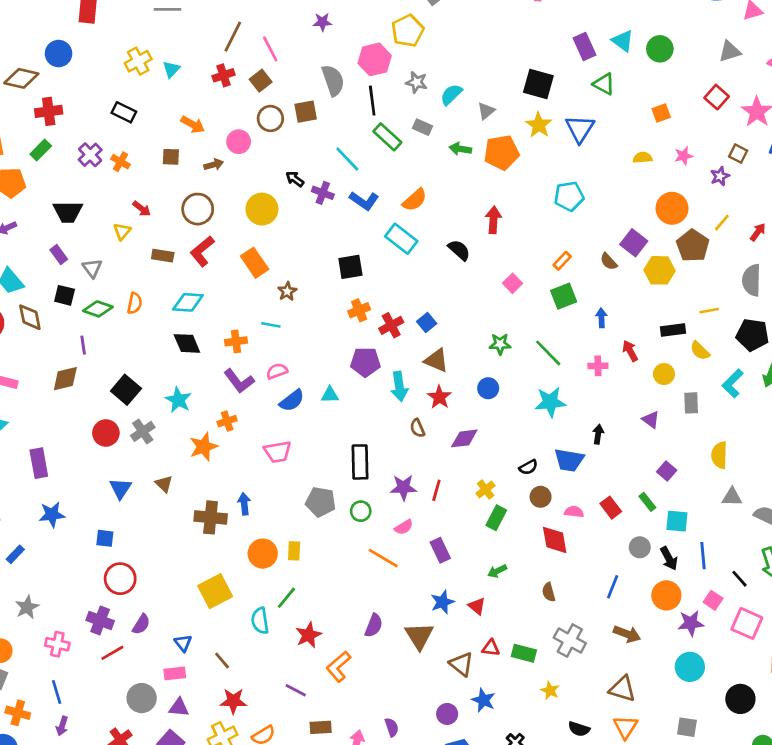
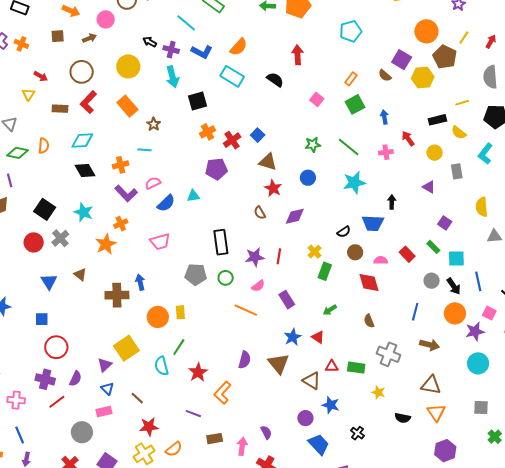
cyan arrow: (399, 387) -> (172, 77), moved
purple triangle: (179, 707) -> (105, 365), moved, turned -42

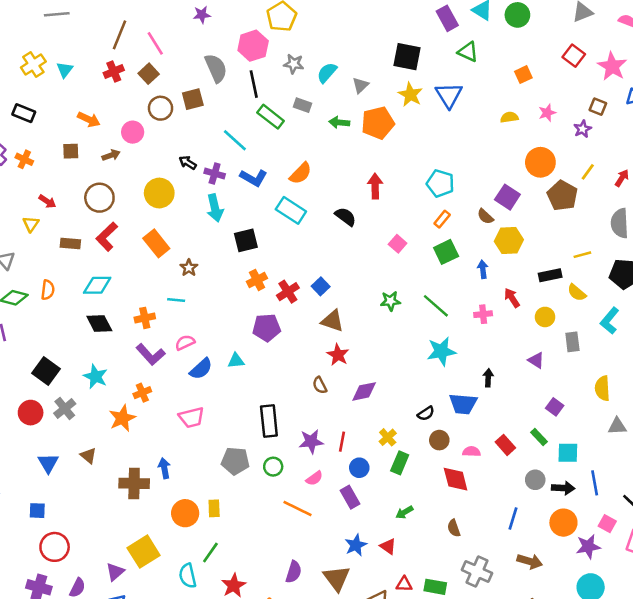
cyan pentagon: (351, 31) -> (440, 183), moved, turned 30
yellow hexagon: (423, 78) -> (509, 241), moved
blue circle: (308, 178) -> (359, 468), moved
black arrow: (454, 286) -> (563, 488), turned -54

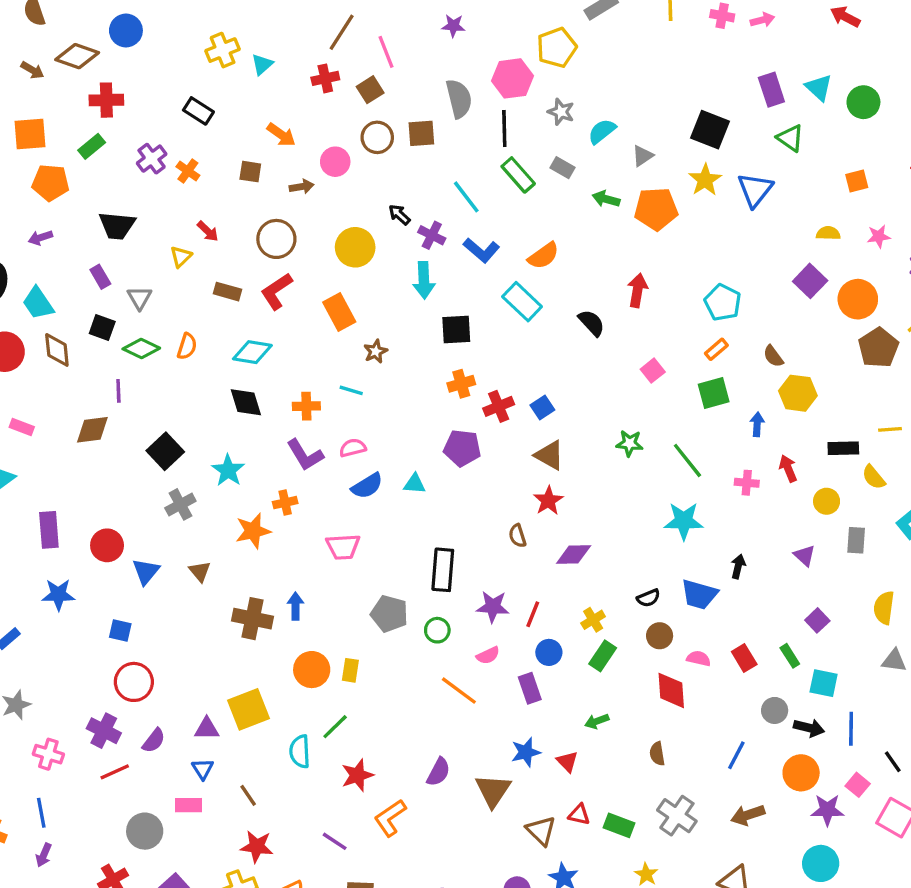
purple square: (507, 197) -> (810, 281), moved
red circle: (31, 413) -> (107, 545), moved
brown arrow: (530, 561) -> (748, 815), turned 135
purple triangle: (115, 572) -> (207, 729), turned 30

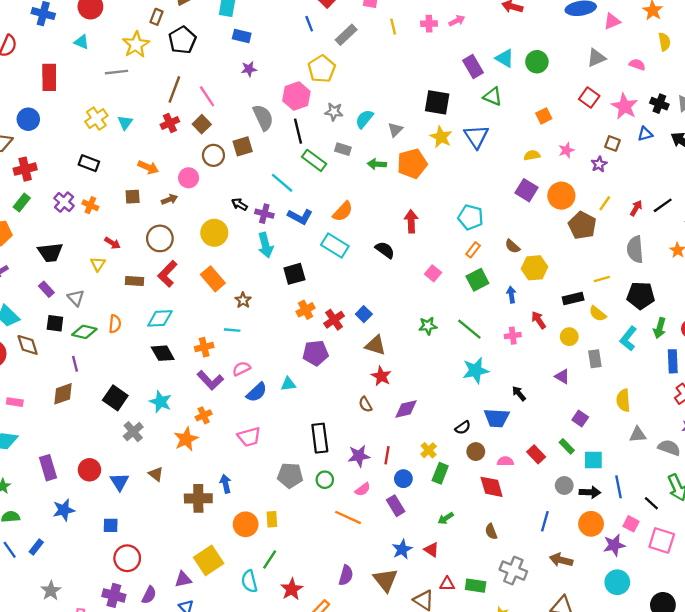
black arrow: (738, 567) -> (519, 393), turned -42
brown arrow: (748, 815) -> (561, 560), turned 45

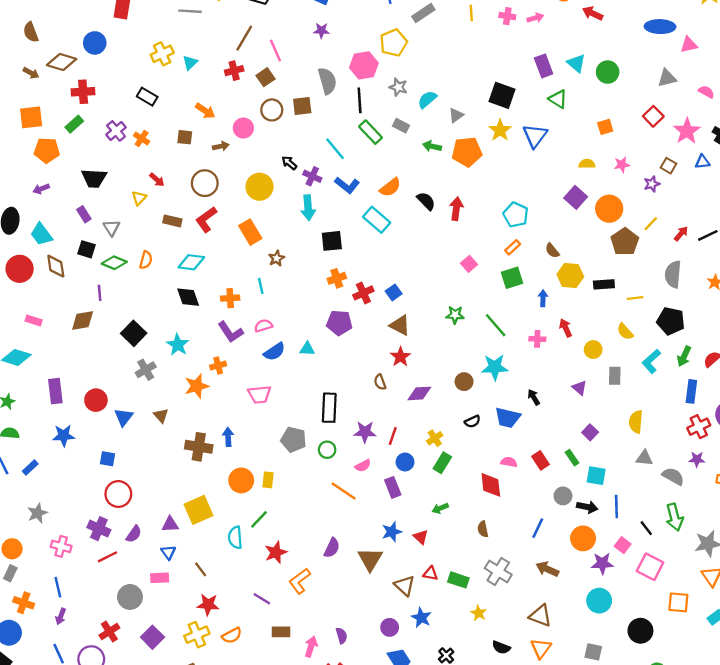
black semicircle: (385, 250) -> (426, 201), moved
black rectangle: (573, 298) -> (604, 284), moved
cyan line: (232, 330) -> (261, 286), turned 63
brown circle: (476, 452) -> (464, 382), moved

